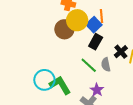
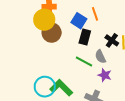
orange line: (102, 16) -> (95, 14), moved
yellow circle: (77, 20) -> (44, 20), moved
purple star: (97, 90) -> (105, 75), moved

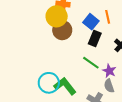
gray semicircle: (100, 57) -> (109, 86), moved
purple star: (105, 75) -> (109, 71), moved

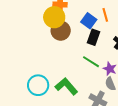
cyan circle: (49, 83) -> (38, 85), moved

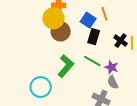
green L-shape: (66, 86) -> (66, 66), moved, turned 85

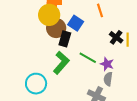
blue square: (88, 20) -> (76, 23), moved
black rectangle: (94, 37) -> (65, 39), moved
gray semicircle: (113, 82) -> (108, 79), turned 32

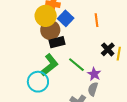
blue square: (76, 23) -> (66, 18), moved
black rectangle: (65, 39) -> (57, 42), turned 49
cyan circle: (36, 84) -> (38, 82), moved

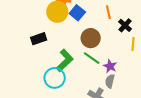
brown circle: (50, 30) -> (91, 38), moved
black rectangle: (57, 42) -> (39, 39), moved
black cross: (108, 49) -> (125, 25), moved

